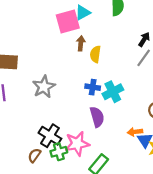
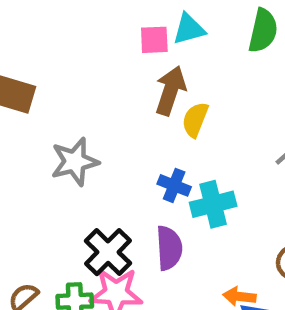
pink square: (68, 21) -> (154, 40), size x0.6
brown arrow: (81, 43) -> (170, 91), size x1.5
black cross: (50, 136) -> (108, 252), moved

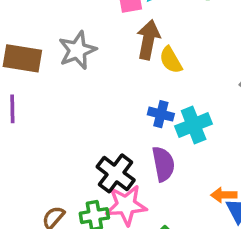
yellow semicircle: (195, 120) -> (171, 60), turned -44
gray star: (75, 162) -> (77, 50), moved

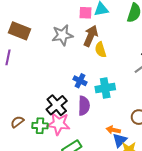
gray star: (77, 50) -> (62, 35), moved
blue cross: (161, 114) -> (80, 81), moved

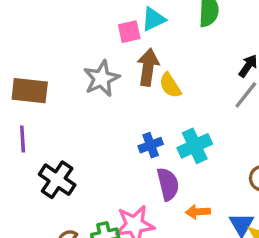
blue cross: (80, 81) -> (151, 145), turned -32
black cross: (57, 105) -> (57, 180), moved
orange arrow: (113, 130) -> (198, 212), moved

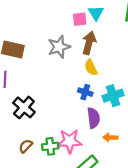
cyan triangle: (153, 19) -> (96, 13), turned -42
yellow semicircle: (170, 85) -> (91, 68), moved
blue cross: (151, 145) -> (85, 92), turned 32

